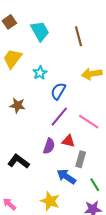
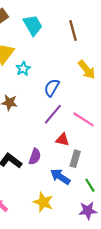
cyan star: (40, 73) -> (23, 69), moved
yellow arrow: (92, 74) -> (87, 70), turned -120
purple semicircle: (49, 146) -> (35, 157), moved

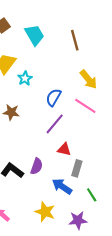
pink line: (84, 119) -> (85, 106), moved
purple star: (88, 211) -> (78, 220), moved

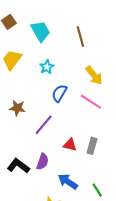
cyan star: (25, 78) -> (47, 67), moved
purple line: (55, 124) -> (44, 125), moved
gray rectangle: (77, 168) -> (92, 146), moved

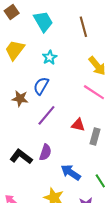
blue semicircle: (59, 93) -> (41, 86), moved
red triangle: (70, 145) -> (78, 125), moved

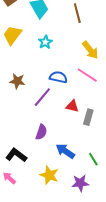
blue semicircle: (41, 86) -> (58, 77), moved, turned 72
black L-shape: (21, 157) -> (16, 155), moved

